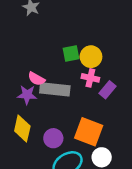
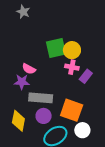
green square: (71, 54) -> (56, 48), size x1.5
gray rectangle: (55, 89) -> (41, 98), moved
yellow diamond: (22, 128) -> (18, 121), moved

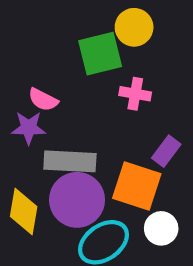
yellow circle: (72, 50) -> (134, 27), moved
purple rectangle: (86, 76) -> (166, 151), moved
purple circle: (44, 116) -> (77, 200), size x1.6

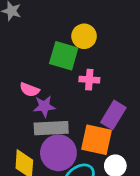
green square: (100, 54) -> (64, 56), turned 36
purple star: (29, 128) -> (44, 106), moved
purple rectangle: (166, 151) -> (113, 115), size x1.4

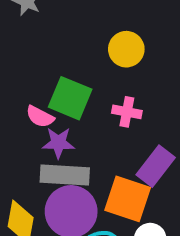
green square: (64, 56) -> (70, 98), moved

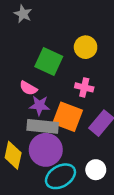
green square: (70, 98) -> (49, 62), moved
orange square: (128, 199) -> (68, 117), moved

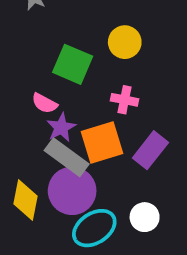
purple star: (39, 105) -> (61, 127), turned -30
orange square: (68, 117) -> (102, 143), turned -36
gray rectangle: (43, 126) -> (67, 157), turned 32

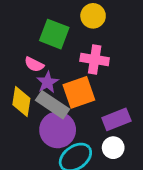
pink cross: (125, 100) -> (95, 59), size x1.4
purple rectangle: (150, 150) -> (116, 119), moved, turned 32
yellow diamond: (26, 200) -> (21, 102), moved

